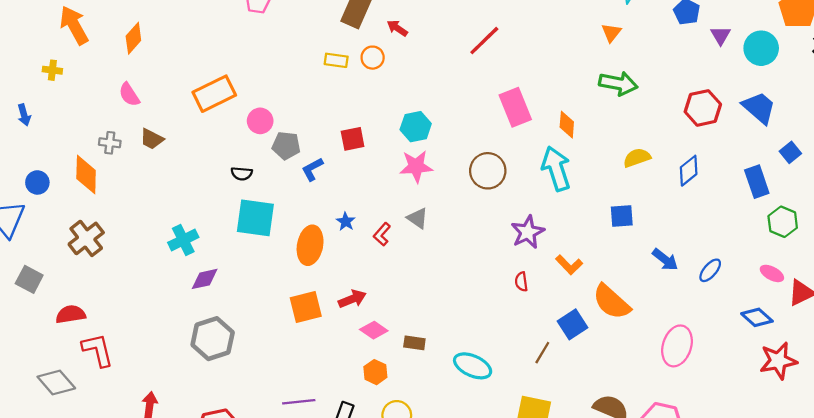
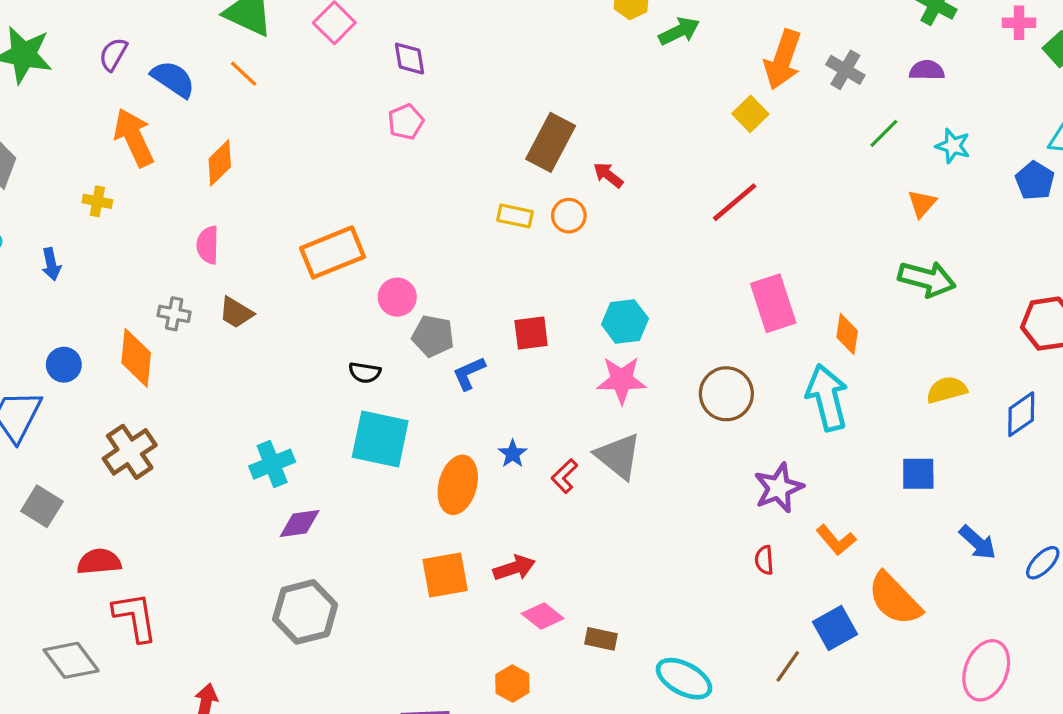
pink semicircle: (129, 95) -> (208, 245), turned 30
gray triangle: (418, 218) -> (618, 456), size x1.5
orange hexagon: (375, 372) -> (512, 683), moved

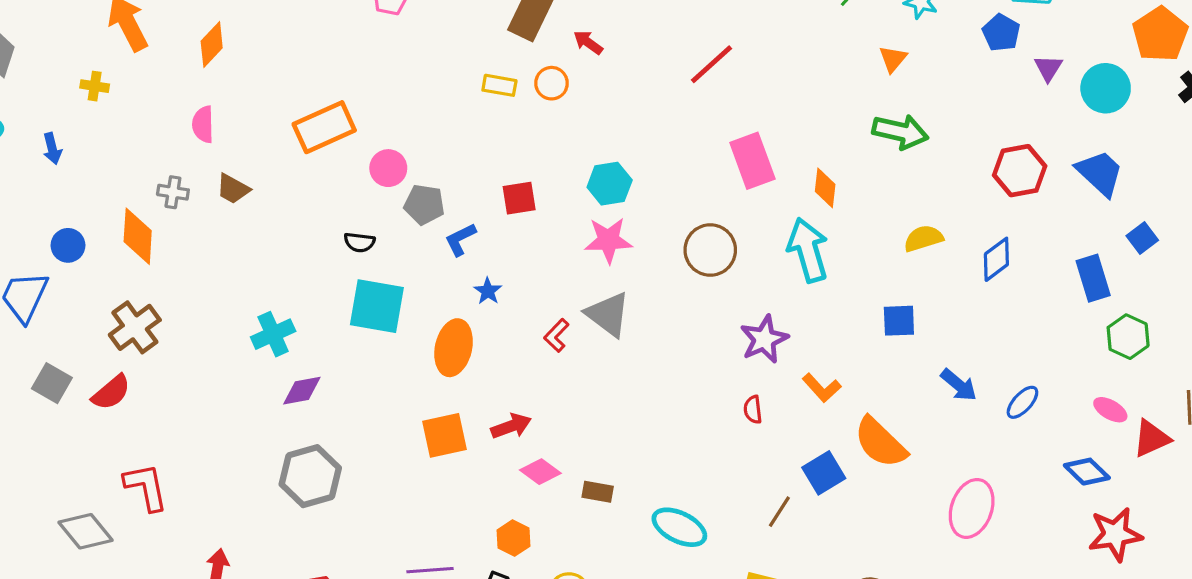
blue star: (513, 454) -> (488, 291), moved
red semicircle: (99, 562) -> (111, 392), moved, turned 147

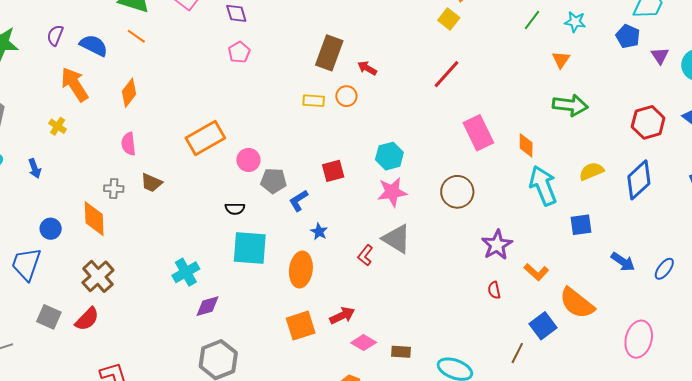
yellow cross: (95, 86) -> (58, 126), turned 30
cyan arrow: (808, 250) -> (543, 186), moved
blue diamond: (996, 259) -> (639, 180), size x1.4

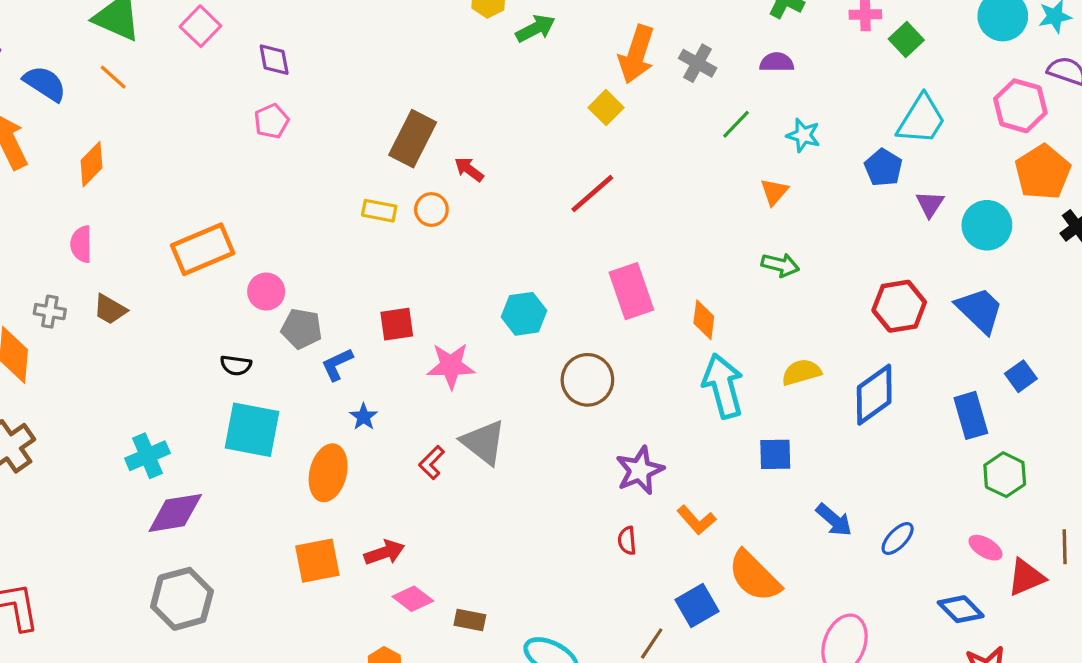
green arrow: (570, 105) -> (780, 265), size x0.7
cyan hexagon: (389, 156) -> (524, 314), moved
pink star: (392, 192) -> (451, 366), moved
purple diamond: (208, 306) -> (175, 513), size x1.4

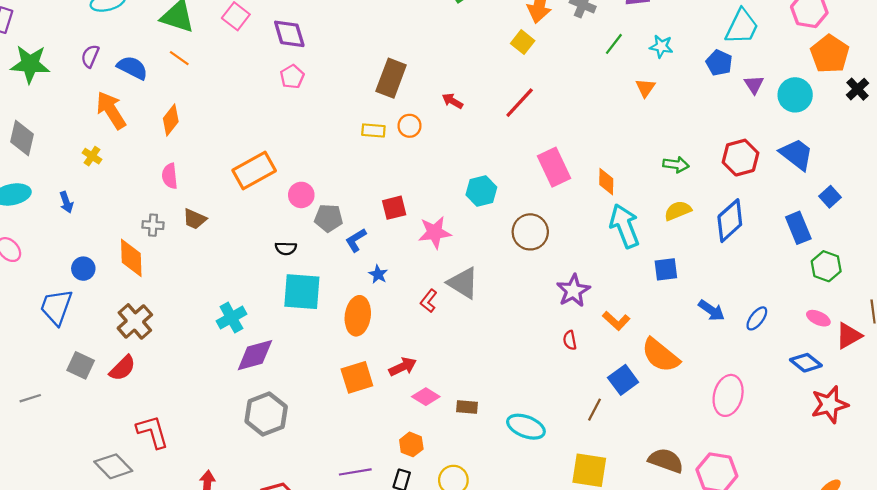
purple diamond: (274, 60) -> (289, 34), size x1.4
red arrow: (469, 169) -> (452, 101), moved
green arrow: (780, 265) -> (676, 165), moved

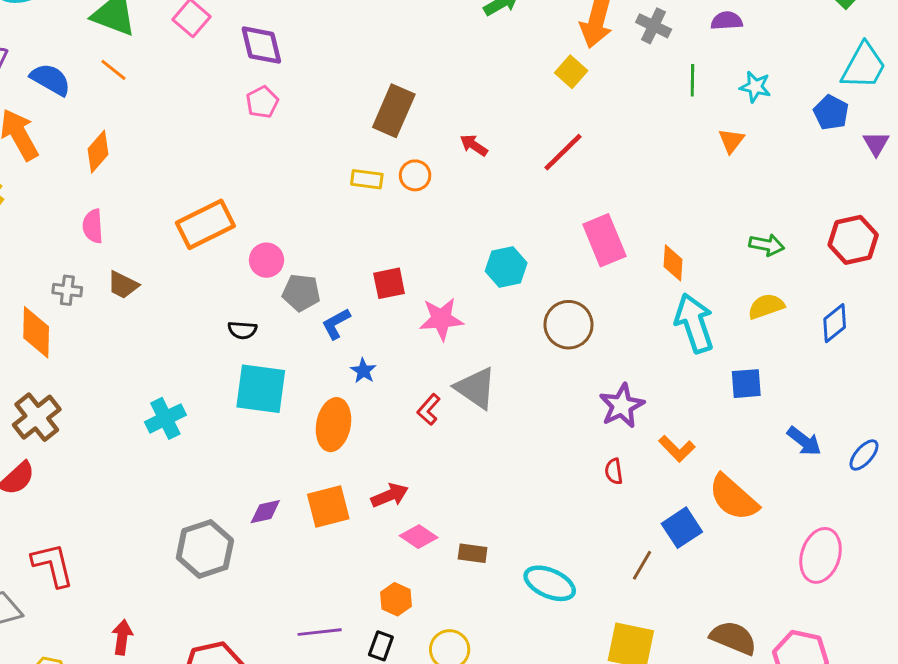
green line: (614, 44) -> (692, 80), turned -40
blue diamond: (730, 221) -> (835, 323), size x0.7
purple diamond: (255, 355) -> (265, 512), moved, size x0.6

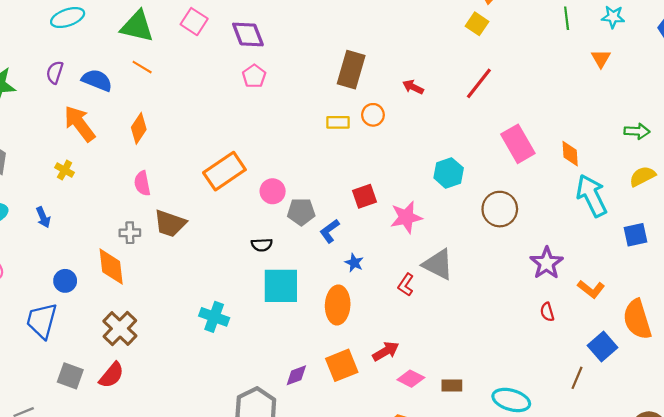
brown trapezoid: (123, 285) -> (170, 223), size x1.4
cyan cross: (165, 418) -> (214, 317), turned -36
orange semicircle: (733, 497) -> (637, 319), turned 39

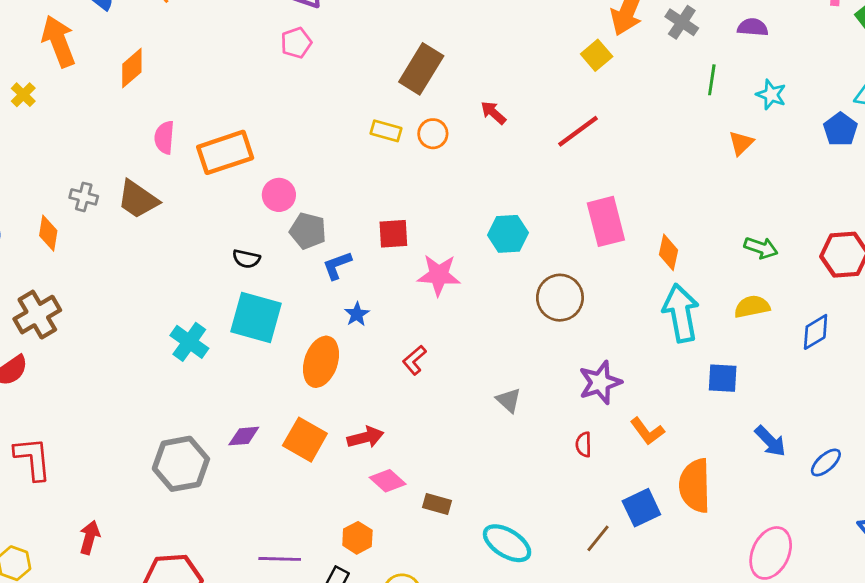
pink semicircle: (142, 183) -> (164, 137), moved
gray triangle: (438, 264) -> (509, 400), moved, size x0.6
orange diamond: (111, 267) -> (48, 233), size x0.7
cyan cross: (214, 317) -> (189, 342), moved
orange square: (342, 365) -> (305, 440), turned 36

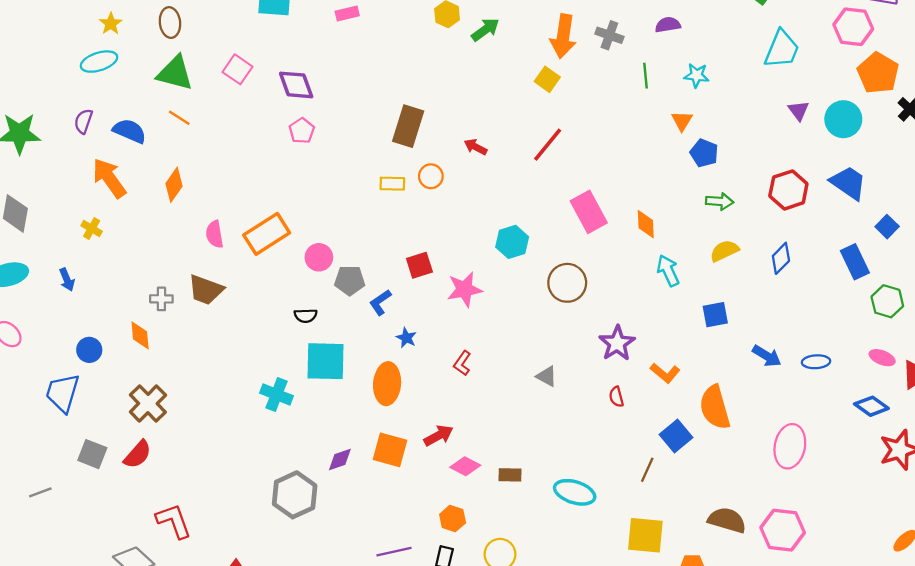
blue pentagon: (840, 129) -> (704, 153), moved
cyan arrow: (681, 313) -> (668, 271), size x0.7
blue ellipse: (826, 462) -> (816, 362), turned 52

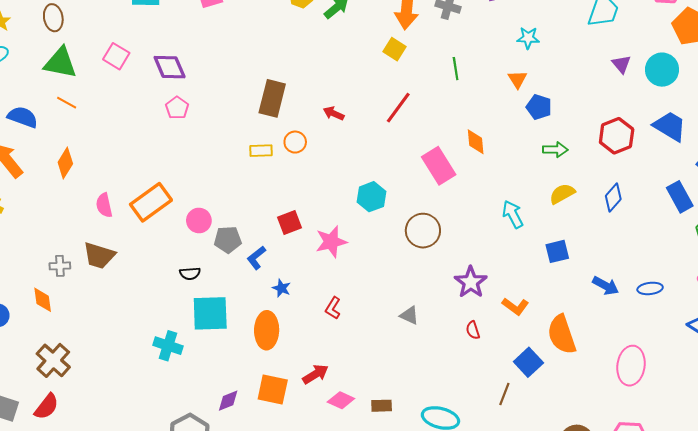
green line: (645, 76) -> (456, 69), moved
orange diamond: (646, 224) -> (476, 142), moved

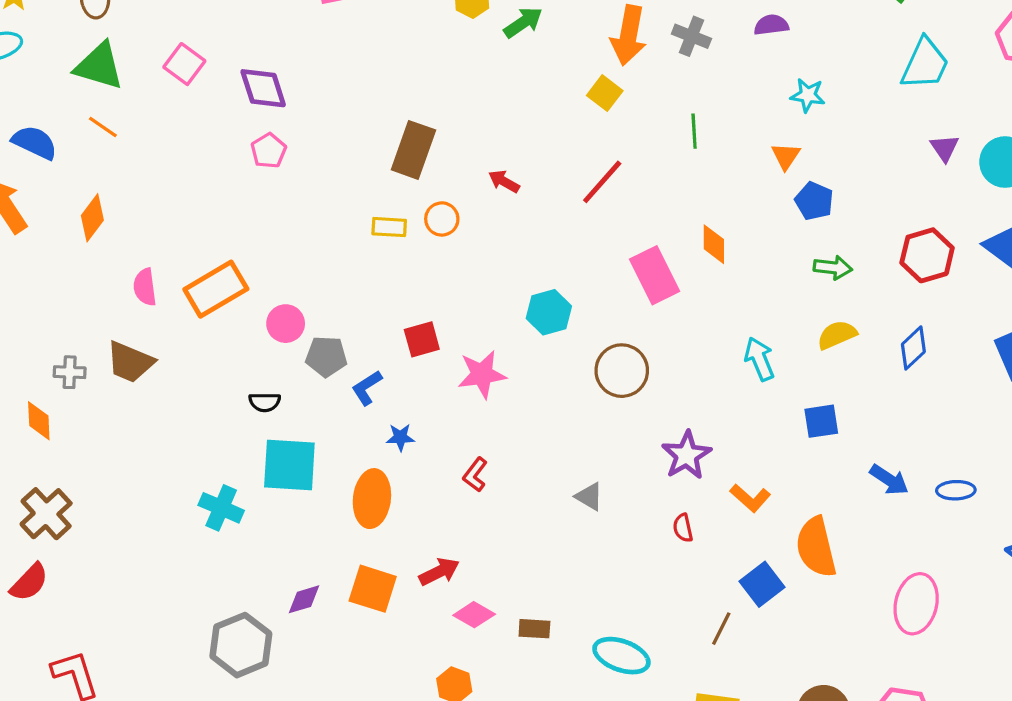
blue star: (282, 288) -> (400, 437), turned -30

